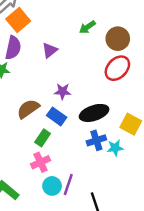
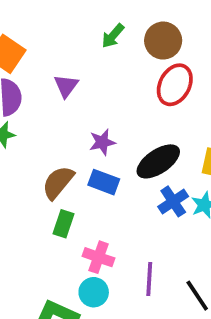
green rectangle: (43, 138) -> (64, 224), moved
pink cross: (41, 162) -> (99, 257), turned -30
cyan circle: (52, 186) -> (94, 292), moved

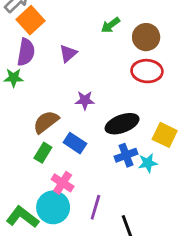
red ellipse: (175, 85) -> (147, 71), turned 52
blue rectangle: (104, 182) -> (75, 143), moved
cyan circle: (94, 292) -> (53, 207), size x1.5

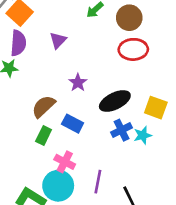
purple star: (85, 100) -> (78, 83), turned -30

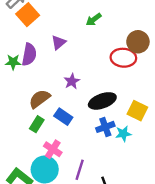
brown circle: (129, 18) -> (138, 42), moved
purple semicircle: (18, 43) -> (29, 54), moved

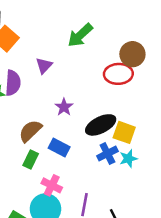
green arrow: (94, 19) -> (80, 35), size x1.5
yellow square: (137, 111) -> (124, 132), moved

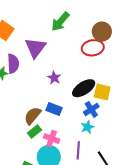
purple triangle: (44, 66) -> (35, 48), size x1.6
brown semicircle: (30, 131) -> (33, 116), moved
cyan star: (128, 159) -> (87, 127), moved
green rectangle: (31, 160) -> (35, 132), moved, turned 32

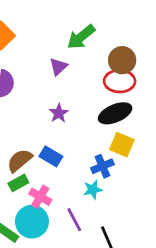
brown circle: (102, 32) -> (122, 60), moved
purple triangle: (35, 48) -> (58, 67), moved, size x0.6
black ellipse: (84, 88) -> (115, 113), moved
purple line: (78, 150) -> (74, 220), turned -42

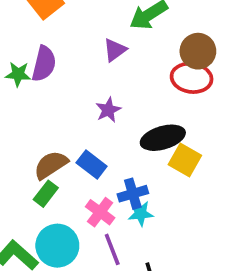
black ellipse: (115, 113) -> (163, 138), moved
blue cross: (102, 166) -> (133, 194), moved
green rectangle: (18, 183) -> (46, 194), turned -30
pink cross: (40, 197) -> (100, 212), moved

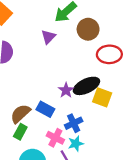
brown circle: (198, 51) -> (88, 29), moved
red ellipse: (192, 78) -> (109, 54), moved
purple star: (108, 110) -> (66, 90), moved
cyan star: (141, 214) -> (76, 144), moved

